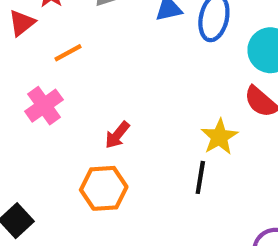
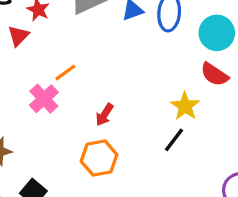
orange line: (68, 53) -> (65, 72), moved
black line: (200, 177) -> (174, 140), turned 35

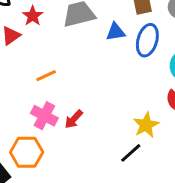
pink cross: (44, 99) -> (44, 116), moved, turned -30
orange hexagon: (99, 158) -> (27, 152), moved

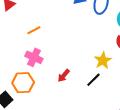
red arrow: (74, 119) -> (64, 76), moved

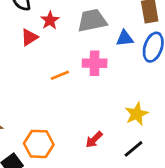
pink cross: (34, 57) -> (95, 63), moved, turned -30
yellow star: (103, 60) -> (137, 114), moved

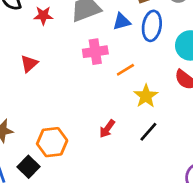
red star: (50, 20) -> (43, 16), turned -30
red triangle: (29, 37) -> (29, 64), moved
orange line: (60, 75) -> (125, 70), moved

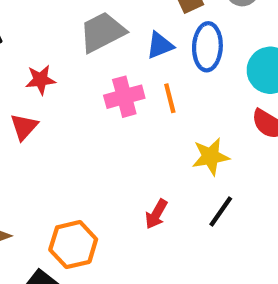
red star: (43, 16) -> (40, 80), moved
orange line: (125, 70) -> (170, 98), moved, turned -66
yellow star: (146, 96) -> (211, 156), turned 30

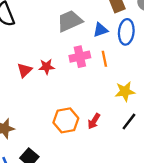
red star: (40, 80) -> (47, 67), moved
orange hexagon: (73, 245) -> (66, 120), moved

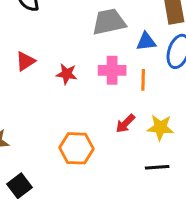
red triangle: (25, 70) -> (25, 61), moved
red arrow: (94, 121) -> (125, 123), moved
black line: (129, 122) -> (157, 167), turned 36

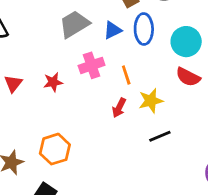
orange line: (143, 80) -> (126, 75), moved
orange hexagon: (77, 148) -> (55, 149), moved

